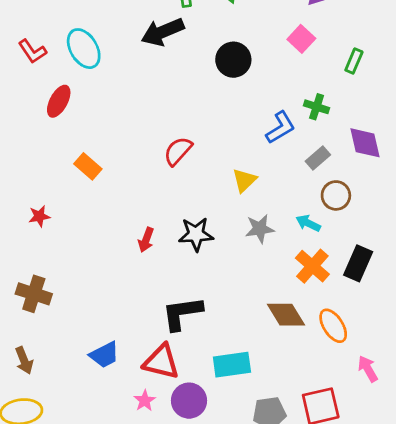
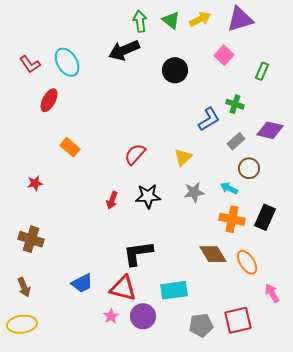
purple diamond: (365, 143) -> (270, 130), turned -64
red semicircle: (178, 151) -> (135, 154), moved
orange cross: (312, 266) -> (232, 219), turned -30

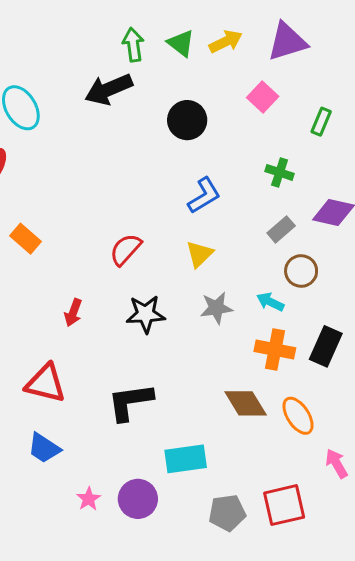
blue L-shape: (209, 119) -> (204, 196), moved
red arrow: (112, 200) -> (73, 313), moved
blue trapezoid: (82, 283) -> (44, 448), turned 60
red triangle: (123, 288) -> (45, 383), moved

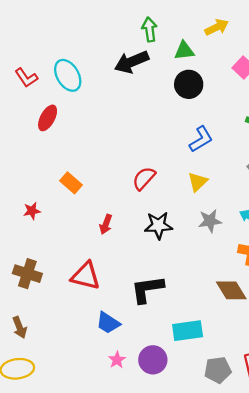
green triangle: (181, 43) -> (184, 51), moved, turned -45
orange rectangle: (25, 239) -> (71, 183), moved
blue trapezoid: (44, 448) -> (108, 323), moved

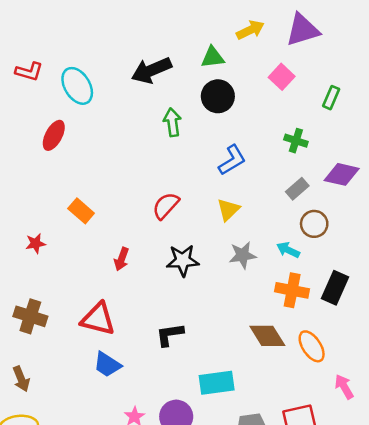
green arrow: (149, 29) -> (172, 122), moved
red L-shape: (26, 78) -> (29, 72), moved, turned -40
black L-shape: (147, 289) -> (170, 335), size x0.7
blue trapezoid: (108, 323) -> (107, 365), moved

